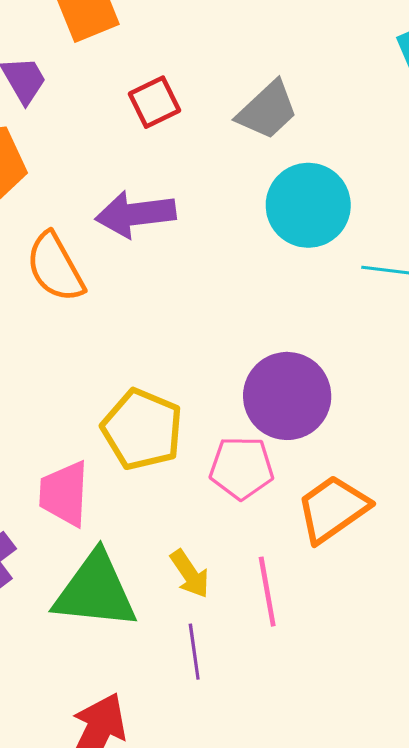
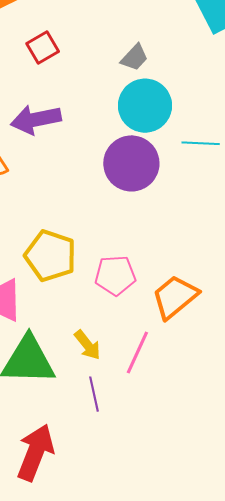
gray trapezoid: (267, 110) -> (135, 57), moved, size x0.7
purple circle: (287, 396) -> (131, 163), moved
pink line: (267, 592) -> (137, 353), turned 39

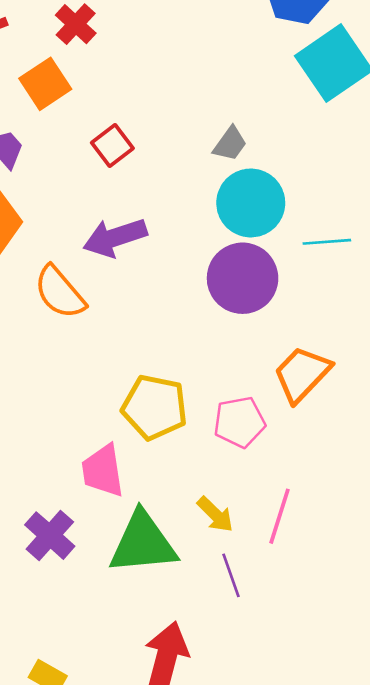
orange trapezoid: (175, 297) -> (302, 374), moved

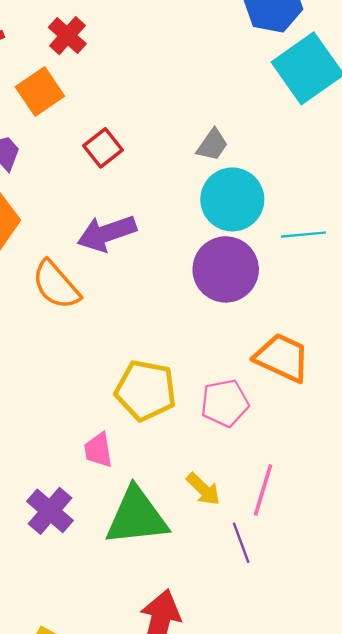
orange trapezoid: (302, 374) -> (282, 358), turned 72
pink trapezoid: (103, 471) -> (98, 450), size x0.7
purple line: (231, 575) -> (241, 543), moved

